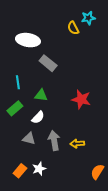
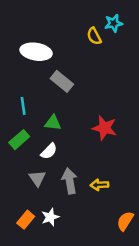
gray triangle: (29, 139) -> (37, 178), turned 40

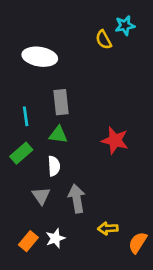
gray rectangle: (62, 81) -> (61, 102), moved, turned 45
white semicircle: (49, 151) -> (54, 166), turned -48
yellow arrow: (99, 185) -> (108, 228), moved

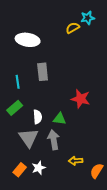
yellow semicircle: (104, 40) -> (73, 28), turned 88
green triangle: (58, 135) -> (60, 119), moved
gray triangle: (41, 196) -> (29, 138), size x1.5

